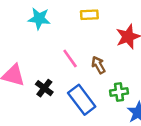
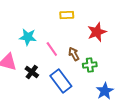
cyan star: (39, 19) -> (28, 37), moved
green cross: (119, 92) -> (90, 65), moved

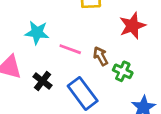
pink line: (52, 49) -> (70, 49), turned -35
green cross: (90, 65) -> (123, 71), turned 32

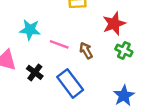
green cross: (123, 71) -> (124, 50), moved

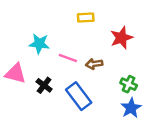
brown arrow: (86, 50) -> (94, 64), turned -70
green cross: (124, 50) -> (129, 84), moved

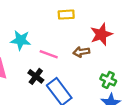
brown arrow: (94, 64) -> (81, 52), moved
black cross: (44, 85) -> (36, 76), moved

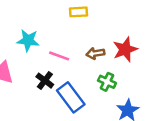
red star: (101, 34) -> (125, 49), moved
green cross: (108, 80) -> (107, 82), moved

